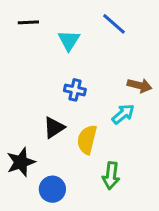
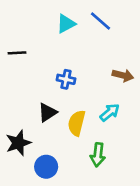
black line: (28, 22) -> (17, 53), moved
cyan triangle: (69, 40) -> (66, 24), moved, turned 30
cyan arrow: (123, 114) -> (110, 112), moved

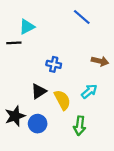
cyan triangle: (66, 24) -> (27, 27), moved
yellow semicircle: (77, 123) -> (62, 100), turned 138
blue circle: (46, 167) -> (38, 124), moved

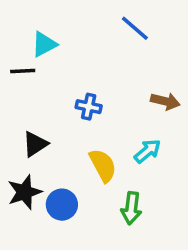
black triangle: (39, 91) -> (35, 144), moved

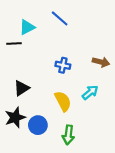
blue line: (135, 28) -> (60, 18), moved
blue cross: (89, 107) -> (63, 65), moved
green arrow: (131, 208) -> (68, 135), moved

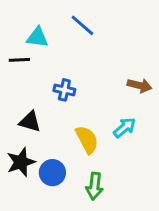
cyan triangle: (27, 27) -> (37, 37), turned 35
blue cross: (63, 65) -> (64, 90), moved
black triangle: (22, 88) -> (30, 122), turned 49

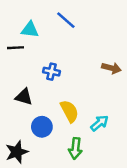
cyan arrow: (125, 128) -> (99, 123), moved
black star: (21, 162) -> (17, 152), moved
blue circle: (52, 173) -> (42, 127), moved

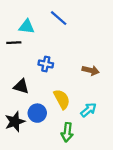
brown arrow: (111, 68) -> (91, 70), moved
black star: (17, 152) -> (15, 122), moved

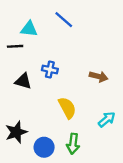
black triangle: (21, 86) -> (23, 81), moved
cyan arrow: (88, 110) -> (107, 119), moved
blue circle: (37, 113) -> (44, 147), moved

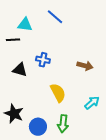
black star: (16, 132) -> (14, 114), turned -30

